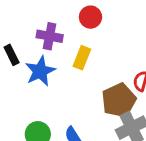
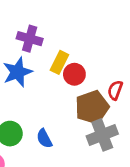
red circle: (90, 17) -> (74, 74), moved

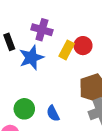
red circle: (74, 74) -> (83, 46), moved

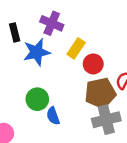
red circle: (83, 46) -> (93, 64), moved
green circle: (24, 109) -> (37, 99), moved

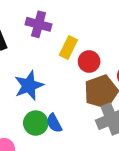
blue star: (37, 52) -> (29, 86), moved
green circle: (37, 99) -> (36, 123), moved

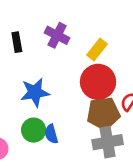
yellow rectangle: (68, 48) -> (97, 49), moved
red circle: (89, 62) -> (98, 82), size x1.6

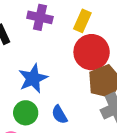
green circle: (34, 130) -> (26, 113), moved

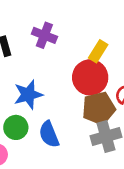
yellow rectangle: (82, 21) -> (98, 51), moved
blue semicircle: (59, 115) -> (49, 134), size x1.4

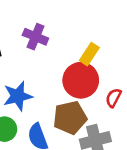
brown pentagon: (99, 108) -> (70, 118), moved

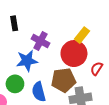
purple cross: (35, 37) -> (40, 41), moved

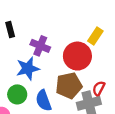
yellow rectangle: (82, 35) -> (95, 36), moved
red semicircle: (97, 69) -> (99, 88), moved

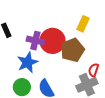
red circle: (77, 56) -> (53, 41), moved
brown pentagon: (69, 85) -> (72, 50), moved

